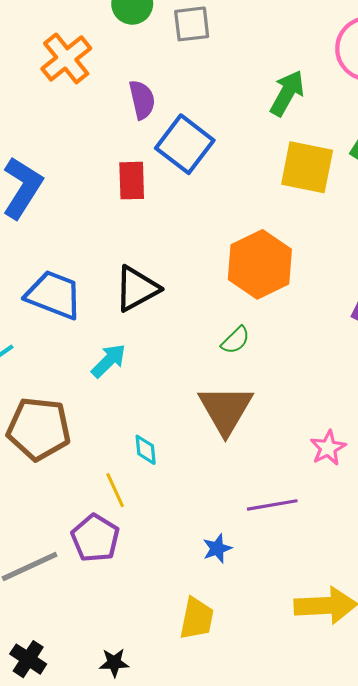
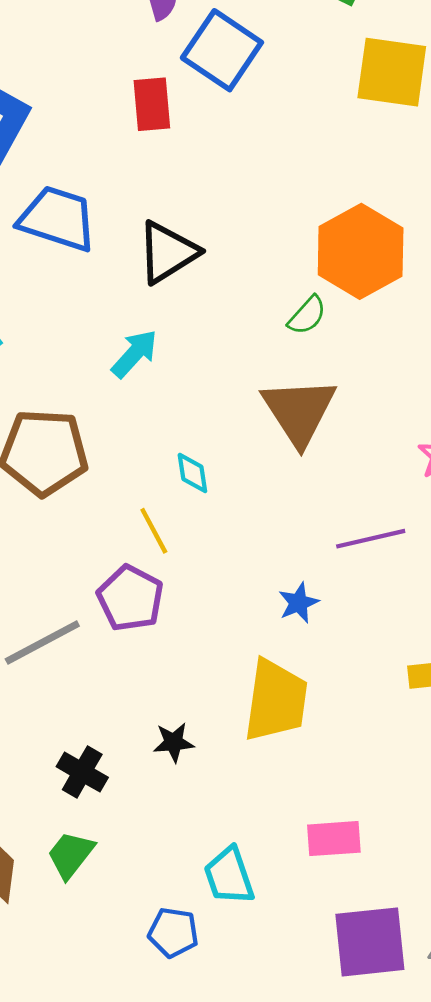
orange hexagon: (260, 264) -> (361, 251), moved
blue trapezoid: (54, 295) -> (58, 219), moved
yellow trapezoid: (197, 618) -> (276, 701), size x1.4
black cross: (28, 659) -> (82, 772), moved
black star: (114, 663) -> (174, 742), moved

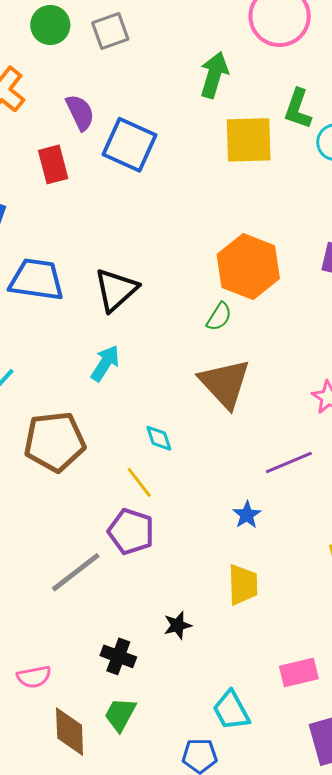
red rectangle: (152, 104) -> (53, 164), moved
yellow trapezoid: (276, 701) -> (243, 585), size x0.7

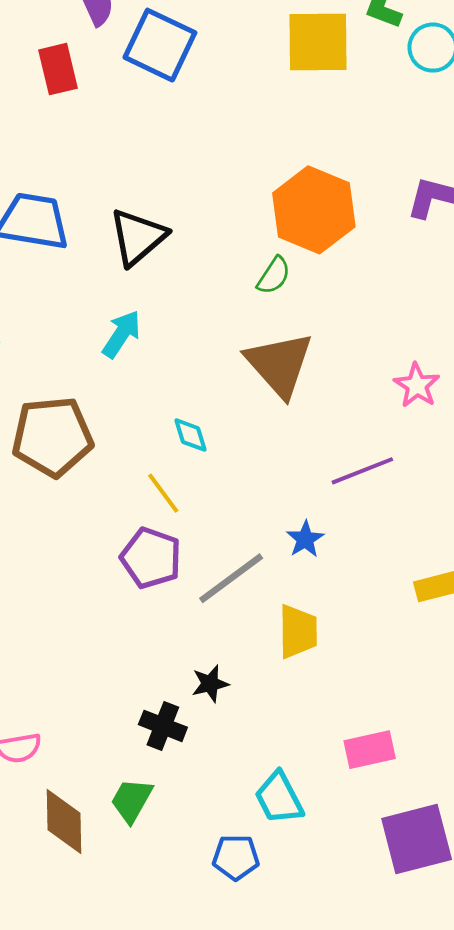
gray line: (76, 572) -> (231, 578), moved
black cross: (118, 656) -> (163, 726), moved

